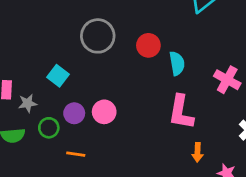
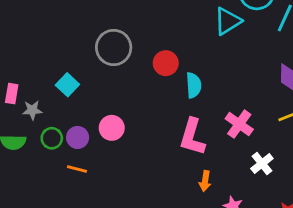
pink cross: (227, 80) -> (239, 124), moved
purple circle: (74, 113) -> (78, 137), moved

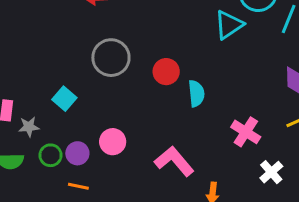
pink L-shape: (192, 137) -> (174, 161), moved, turned 126

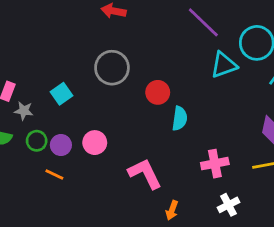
pink cross: (246, 132) -> (215, 164), turned 32

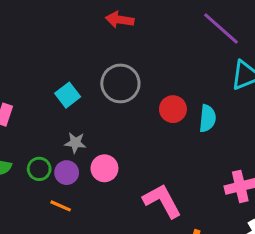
cyan square: (62, 94) -> (68, 95), moved
gray star: (24, 111) -> (75, 143), moved
cyan semicircle: (180, 118) -> (207, 118), moved

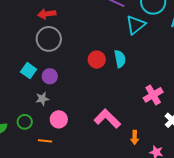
gray circle: (120, 83) -> (49, 39), moved
pink circle: (104, 168) -> (59, 119), moved
purple circle: (67, 173) -> (50, 76), moved

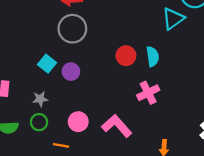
pink cross: (153, 95) -> (148, 93), moved
gray star: (42, 99) -> (40, 99), moved
pink L-shape: (107, 119) -> (117, 126), moved

